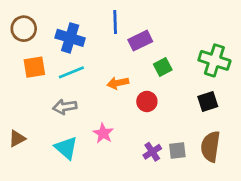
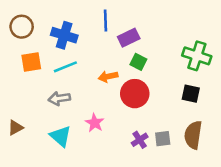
green square: (163, 67) -> (138, 62), moved, turned -35
red circle: (147, 101) -> (135, 94), size x1.5
black square: (208, 101) -> (191, 94), turned 30

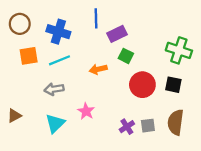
red circle: (135, 94) -> (142, 85), moved
cyan triangle: (61, 136) -> (55, 123), turned 35

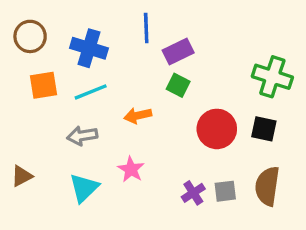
green square: (126, 56) -> (178, 85), moved
orange arrow: (98, 69) -> (138, 115), moved

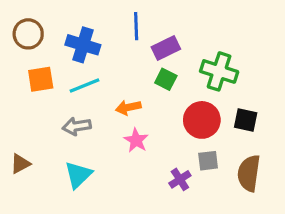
green cross: (272, 77) -> (219, 71), moved
pink star: (131, 169) -> (136, 140), moved
gray square: (225, 191) -> (208, 161), moved

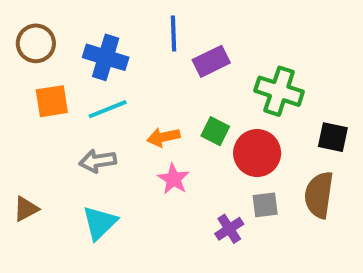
green square: (166, 79) -> (215, 131), moved
black square: (246, 120) -> (333, 137), moved
brown semicircle: (249, 173) -> (319, 195), moved

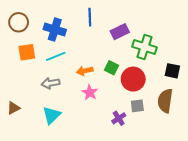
purple rectangle: (211, 61) -> (120, 32), moved

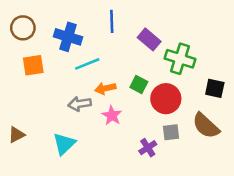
purple rectangle: (120, 32) -> (149, 39), turned 66
cyan line: (56, 56) -> (87, 64), moved
gray arrow: (51, 83) -> (80, 104), moved
brown semicircle: (165, 101) -> (206, 126), turned -55

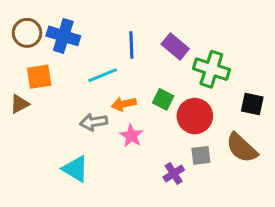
blue line: (112, 21) -> (131, 45), moved
blue cross: (68, 37) -> (63, 36), moved
brown triangle: (16, 135) -> (19, 104), moved
cyan triangle: (64, 144) -> (75, 169), turned -45

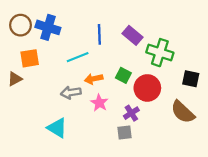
gray square: (201, 155) -> (124, 133), moved
purple cross: (174, 173) -> (131, 113), moved

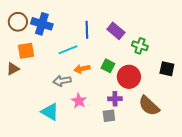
green cross: (160, 53) -> (140, 46), size x0.7
pink star: (99, 103) -> (79, 101), moved
brown semicircle: (183, 112) -> (149, 106), moved
purple cross: (131, 113) -> (115, 99), turned 32

